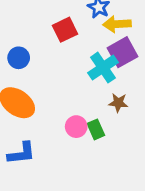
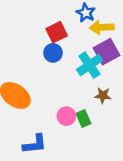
blue circle: (19, 58) -> (53, 53), moved
blue L-shape: (21, 153) -> (35, 144), moved

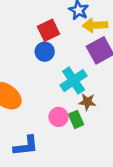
cyan cross: (89, 65) -> (74, 81), moved
brown star: (103, 95) -> (87, 102), moved

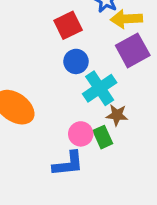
blue circle: (45, 52) -> (76, 61), moved
blue L-shape: (26, 146) -> (68, 164), moved

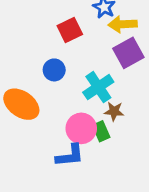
blue circle: (76, 61) -> (54, 70), moved
pink circle: (81, 134) -> (81, 128), size x1.4

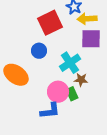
red square: (70, 30) -> (50, 23), size x1.4
purple square: (128, 53) -> (91, 39), turned 30

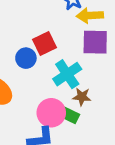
red square: (50, 23) -> (45, 43), moved, size x0.7
green rectangle: (72, 94) -> (70, 115), turned -40

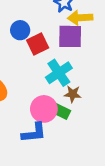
purple square: (95, 42) -> (70, 36), moved
blue circle: (26, 58) -> (20, 30), moved

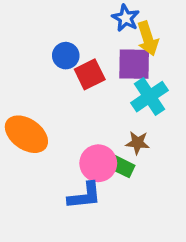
yellow arrow: (80, 18) -> (148, 39), turned -105
cyan cross: (59, 73) -> (149, 97), moved

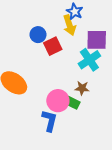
yellow arrow: (148, 39) -> (69, 25), moved
purple square: (134, 64) -> (97, 40), moved
blue L-shape: (85, 196) -> (50, 121), turned -70

